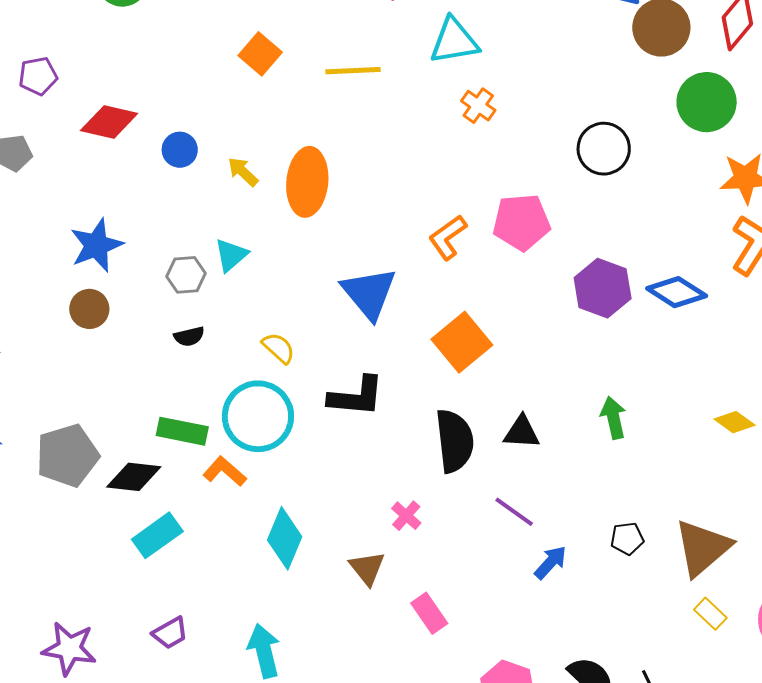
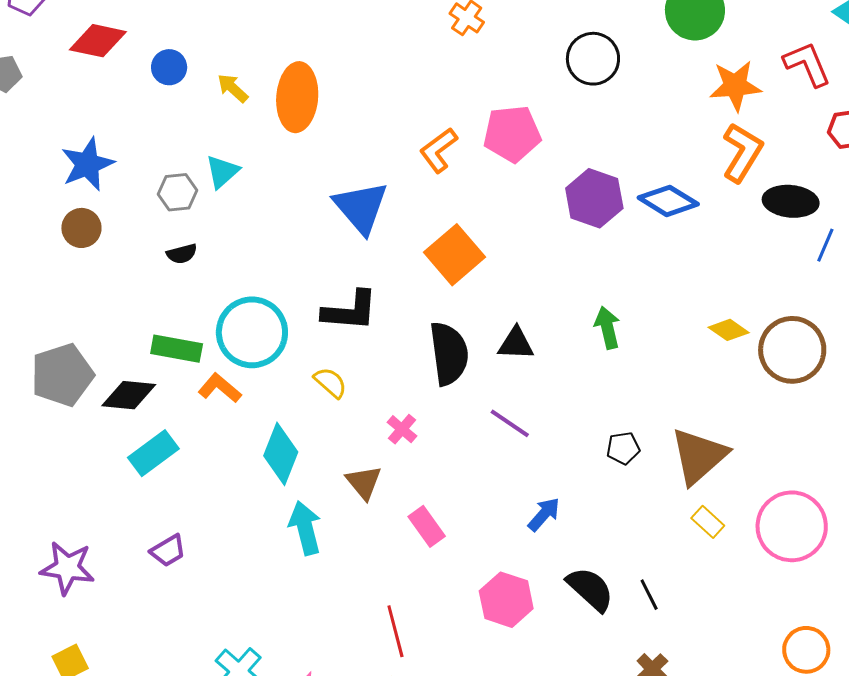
yellow semicircle: (279, 348) -> (330, 383), moved
blue arrow: (551, 562) -> (544, 514), moved
cyan arrow: (264, 651) -> (305, 528), moved

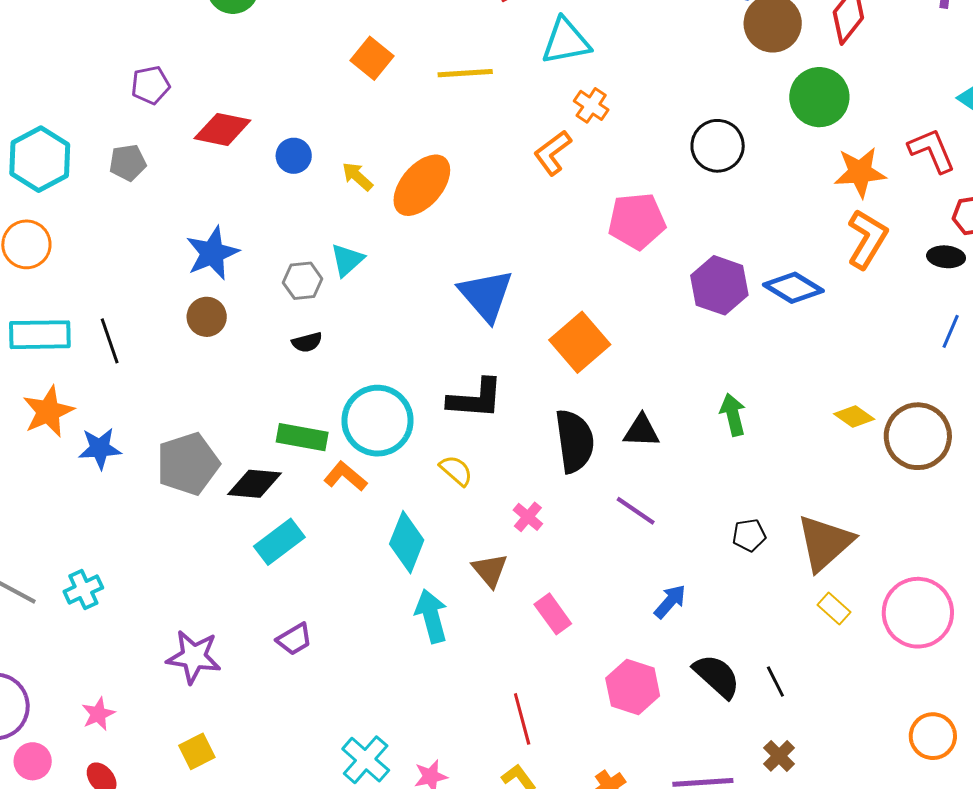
orange ellipse: (297, 97) -> (422, 185), turned 36
orange L-shape: (439, 150) -> (553, 153), moved
black ellipse: (791, 201) -> (946, 257), moved, size x0.7

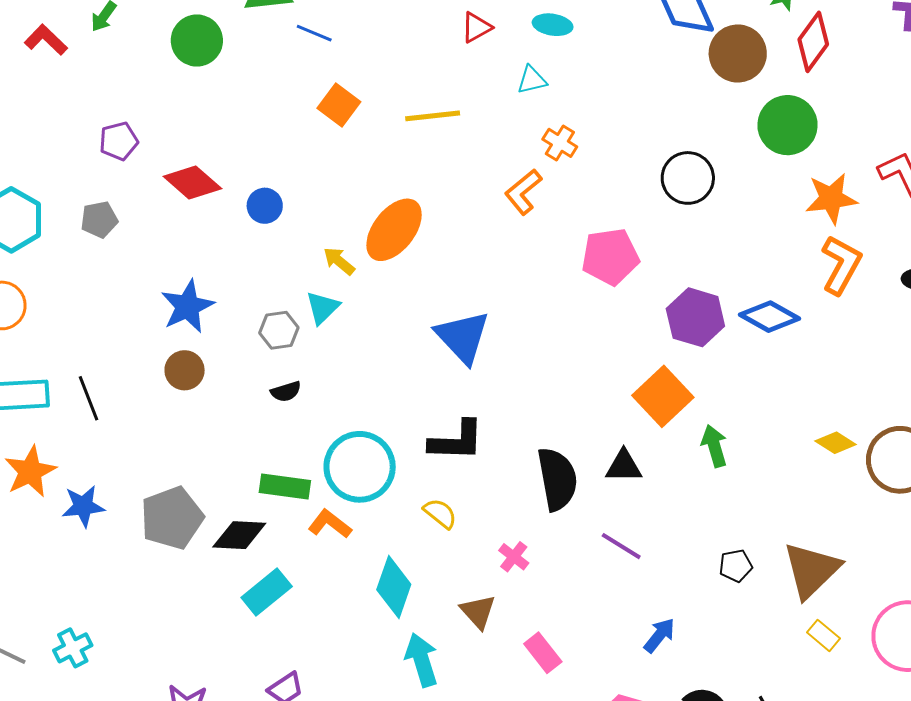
cyan triangle: (566, 41) -> (532, 80), size x0.6
red diamond: (222, 129) -> (192, 182), turned 32
yellow arrow: (357, 176) -> (339, 261), moved
orange square: (580, 342) -> (663, 396), moved

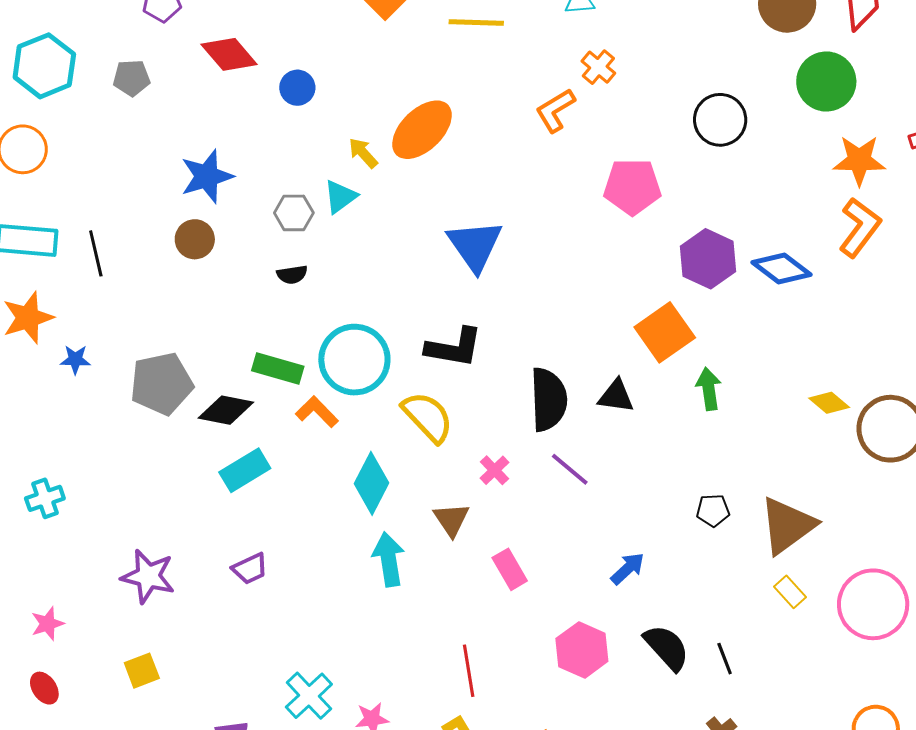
blue star: (83, 506) -> (75, 360), size x0.7
yellow semicircle: (440, 513) -> (428, 417), size x1.6
purple line: (621, 546) -> (570, 469), moved

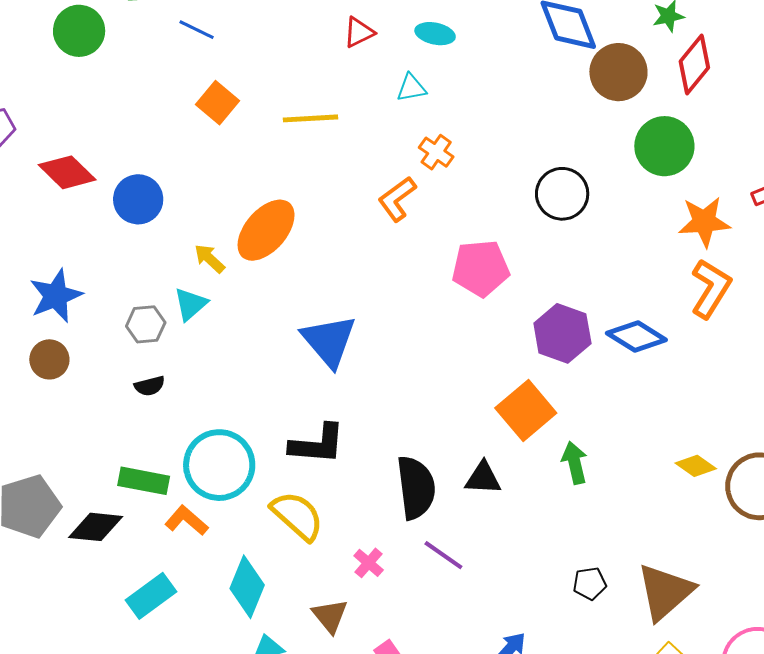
blue circle: (297, 88) -> (138, 199), size x1.4
cyan rectangle: (245, 470) -> (151, 596), moved

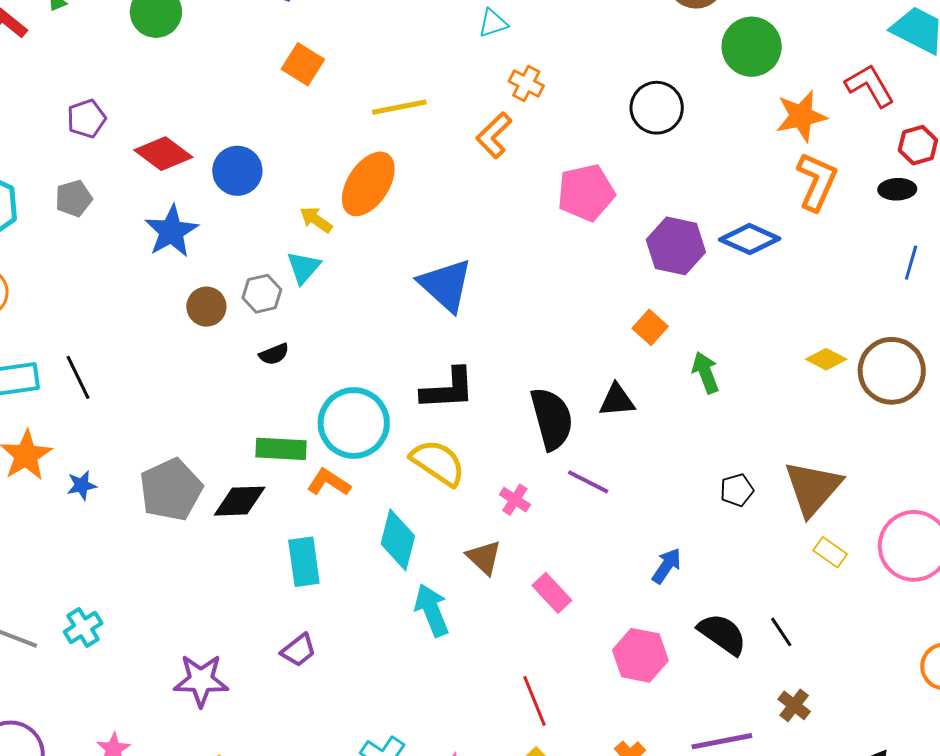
yellow line: (311, 118) -> (399, 107), moved
blue star: (56, 296) -> (171, 231), moved
brown circle: (49, 359) -> (206, 307), moved
orange square: (526, 411) -> (650, 327), size x0.6
cyan rectangle: (151, 596) -> (304, 562), turned -54

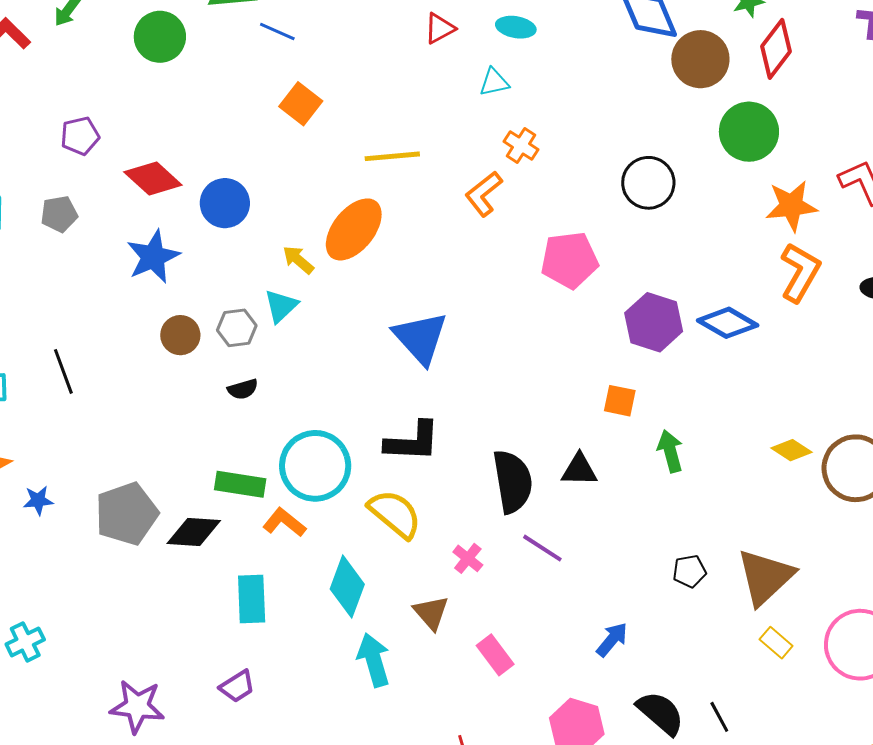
orange square: (650, 327) -> (620, 401), turned -36
black line: (78, 377) -> (63, 371), moved

